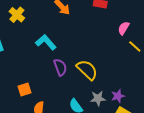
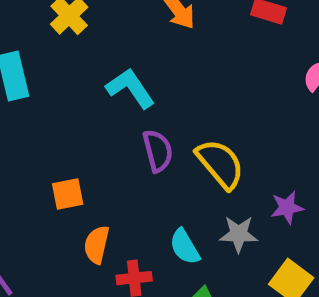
purple star: (118, 96) -> (287, 208), moved

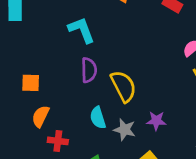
cyan semicircle: (185, 247) -> (98, 118), moved

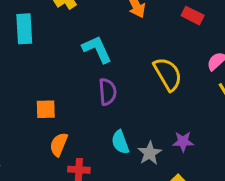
yellow semicircle: (123, 86) -> (168, 74), moved
gray star: (125, 130) -> (150, 153), turned 30

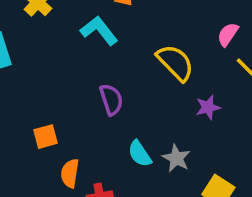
cyan L-shape: (97, 49) -> (99, 31), moved
purple star: (183, 142) -> (208, 107), moved

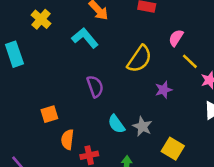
yellow semicircle: (175, 63) -> (140, 59), turned 80

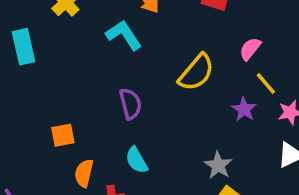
purple star: (164, 90) -> (244, 109), moved, turned -30
cyan semicircle: (116, 124) -> (137, 160), moved
gray star: (142, 126) -> (218, 165), moved

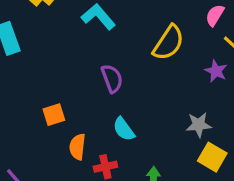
gray star: (218, 165) -> (199, 125), turned -30

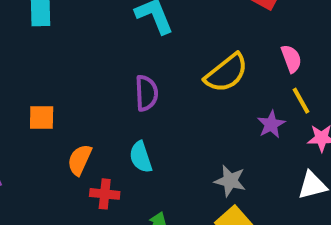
pink semicircle: (215, 15) -> (291, 59), turned 110
orange square: (54, 115) -> (42, 118), moved

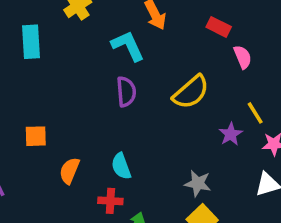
pink semicircle: (291, 59) -> (243, 57), moved
purple semicircle: (146, 93) -> (126, 92), moved
red cross: (105, 194) -> (110, 201), moved

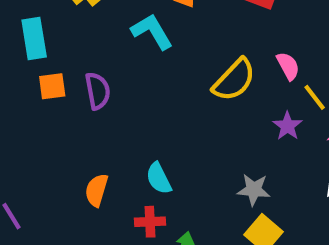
pink semicircle: (243, 57) -> (288, 66), moved
purple semicircle: (126, 92) -> (98, 91), moved
orange square: (36, 136) -> (52, 86), moved

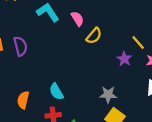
pink semicircle: (288, 66) -> (77, 19), moved
yellow semicircle: (234, 80) -> (94, 36), size x0.7

